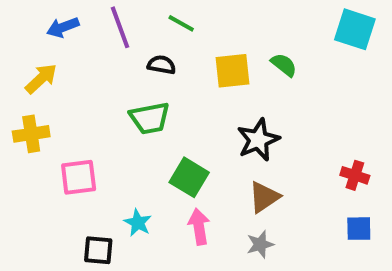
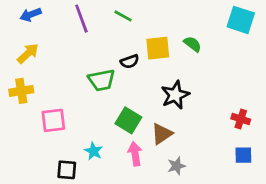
blue arrow: (63, 27) -> (31, 15), moved
black semicircle: (161, 65) -> (130, 61), moved, turned 150
brown triangle: (264, 197) -> (162, 134), moved

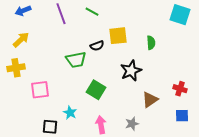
green semicircle: (193, 44) -> (151, 43), moved, turned 48
brown triangle: (162, 134) -> (150, 100), moved
pink arrow: (135, 154) -> (101, 125), moved

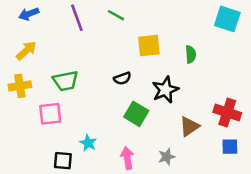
black semicircle: (97, 46) -> (122, 78), moved
green trapezoid: (76, 60) -> (65, 81), moved
red cross: (180, 89) -> (227, 113), size x1.5
green square: (96, 90) -> (136, 114), moved

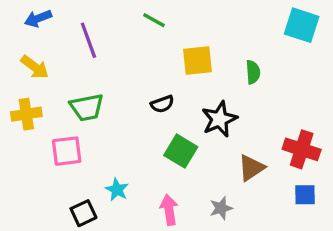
purple line: (77, 18) -> (88, 40), moved
yellow arrow: (26, 51) -> (35, 67), turned 80
black square: (63, 161) -> (83, 213), turned -30

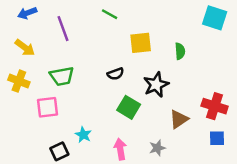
yellow cross: (26, 114) -> (19, 81), turned 30

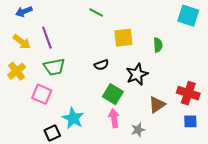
purple line: (63, 29) -> (47, 38), moved
yellow cross: (19, 81) -> (17, 71), turned 30
pink square: (47, 107) -> (42, 94), turned 30
cyan star: (83, 135) -> (73, 118), size x1.5
pink arrow: (120, 149) -> (114, 118), moved

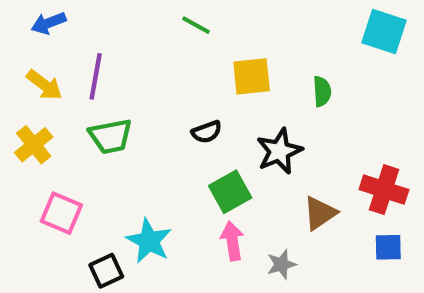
purple line: (47, 38) -> (96, 76), turned 30
pink square: (42, 94) -> (61, 213), moved
green square: (113, 94) -> (230, 192), turned 30

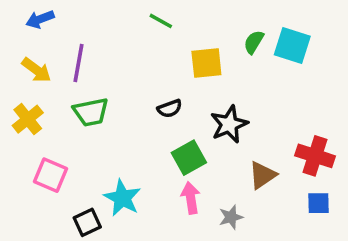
cyan square: (384, 32) -> (292, 45), moved
green semicircle: (322, 91) -> (254, 42), moved, turned -145

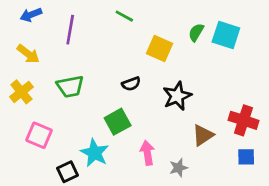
purple line: (79, 63) -> (70, 30), moved
yellow square: (206, 63) -> (160, 49), turned 30
green square: (189, 158) -> (118, 122), moved

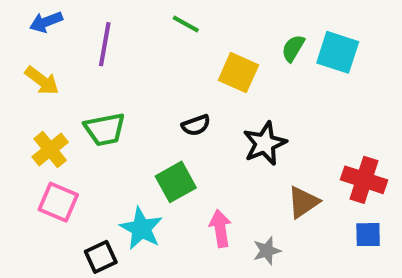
yellow cross: (21, 92) -> (50, 149), moved

